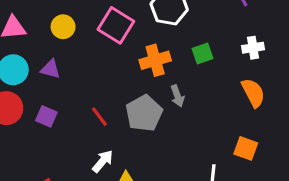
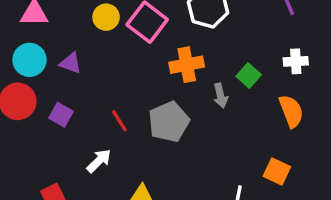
yellow circle: (63, 27) -> (106, 17), moved
green square: (202, 53) -> (249, 75), moved, turned -35
gray arrow: (177, 96) -> (221, 96), moved
white arrow: (103, 161) -> (99, 161), moved

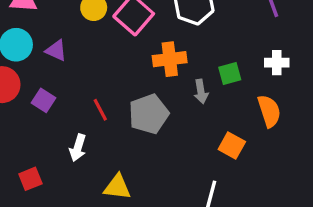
green square: (249, 75) -> (230, 74), turned 30
white arrow: (99, 161) -> (78, 148), turned 148
orange square: (277, 171) -> (232, 146), moved

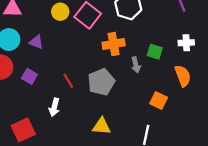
green square: (230, 74) -> (155, 52), turned 35
red square: (30, 179) -> (23, 130), size x1.5
yellow triangle: (117, 187) -> (102, 126), moved

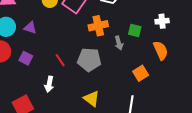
gray pentagon: (101, 82) -> (89, 60), turned 30
orange square: (159, 100) -> (141, 73), turned 35
yellow triangle: (102, 126) -> (92, 99), turned 36

